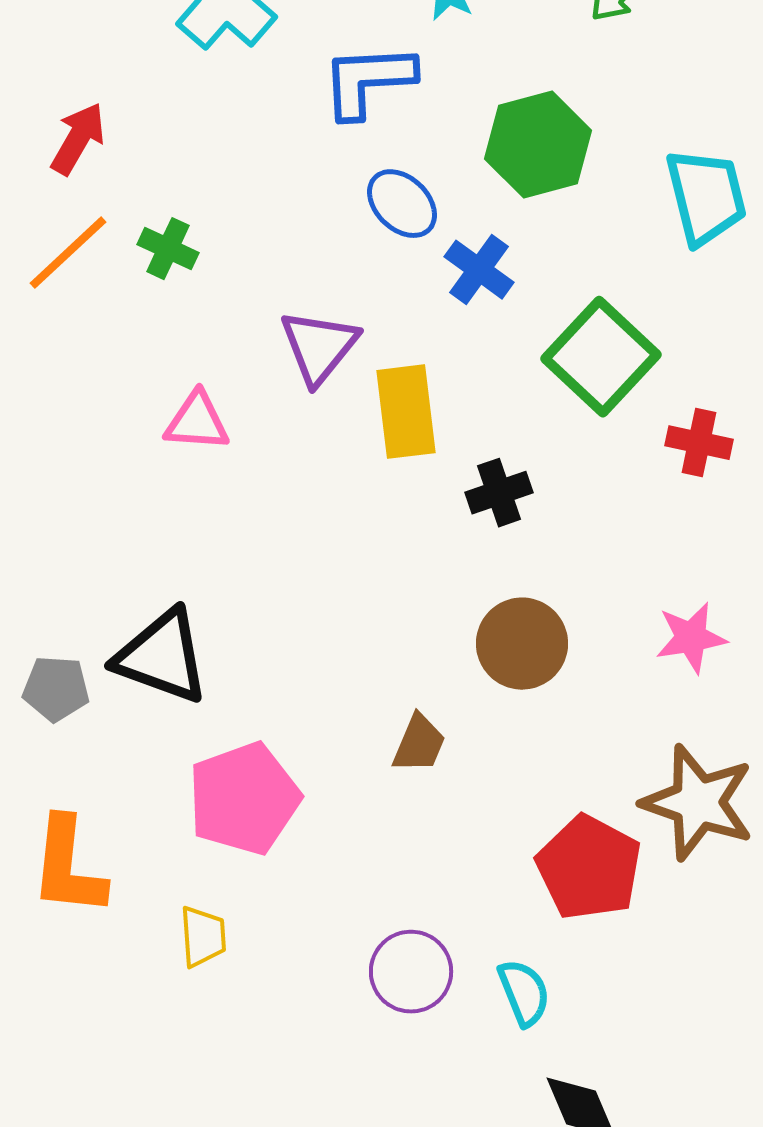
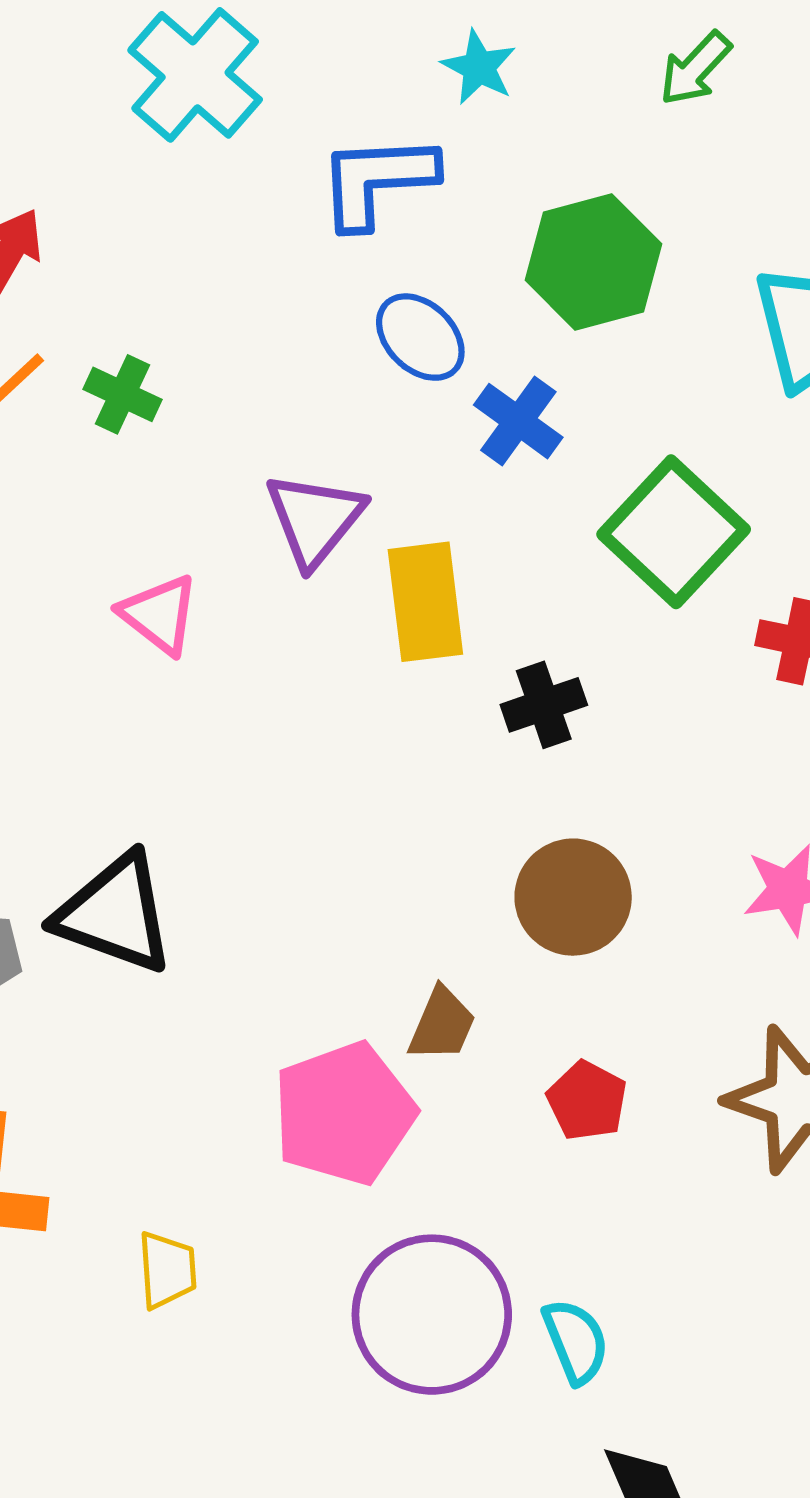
pink triangle: (197, 422) -> (159, 615), turned 34
pink pentagon: (244, 799) -> (344, 1113), moved
red pentagon: (589, 868) -> (587, 1101), moved, size x0.6
purple circle: (411, 972) -> (432, 1315), size x1.5

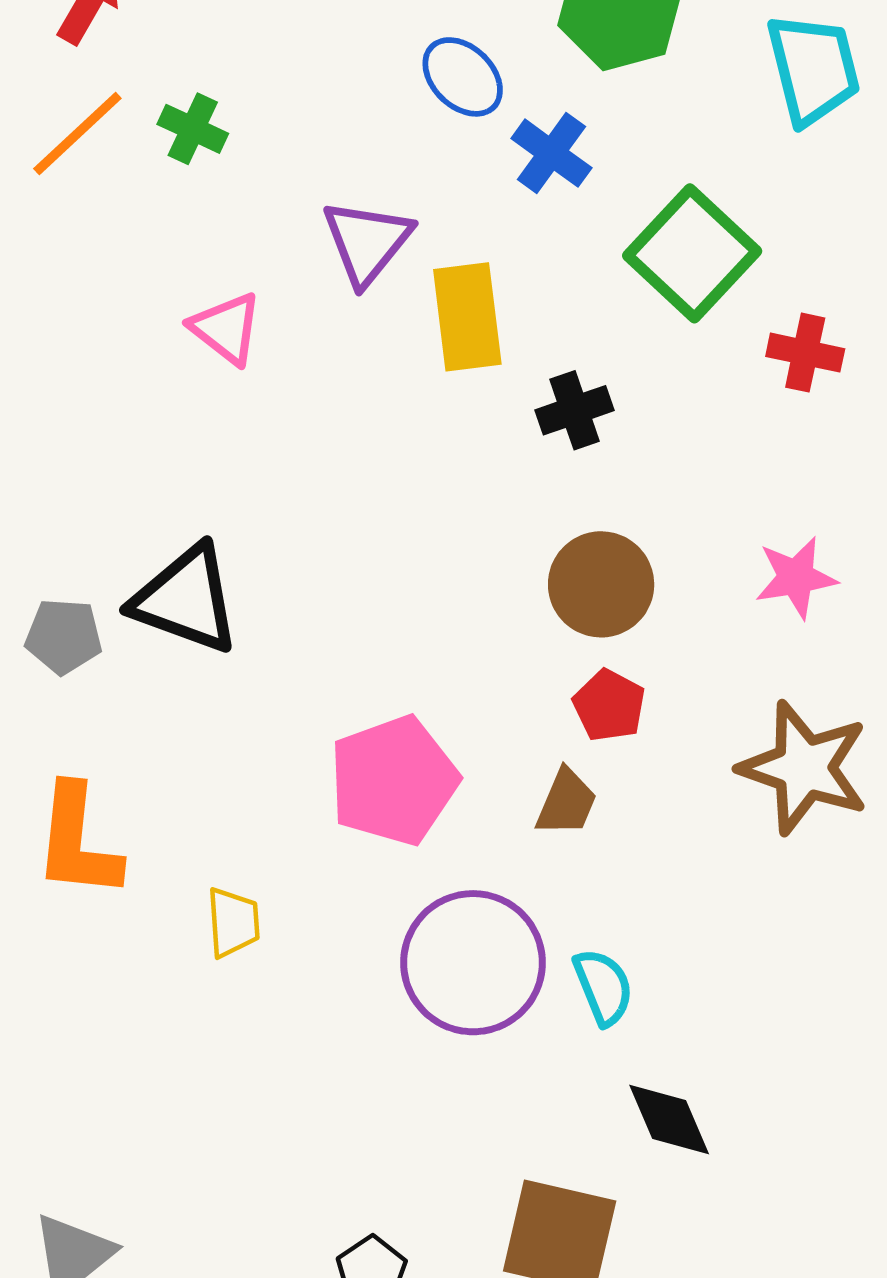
brown trapezoid: (442, 1024) -> (566, 802), moved
red pentagon: (587, 1101) -> (609, 705), moved

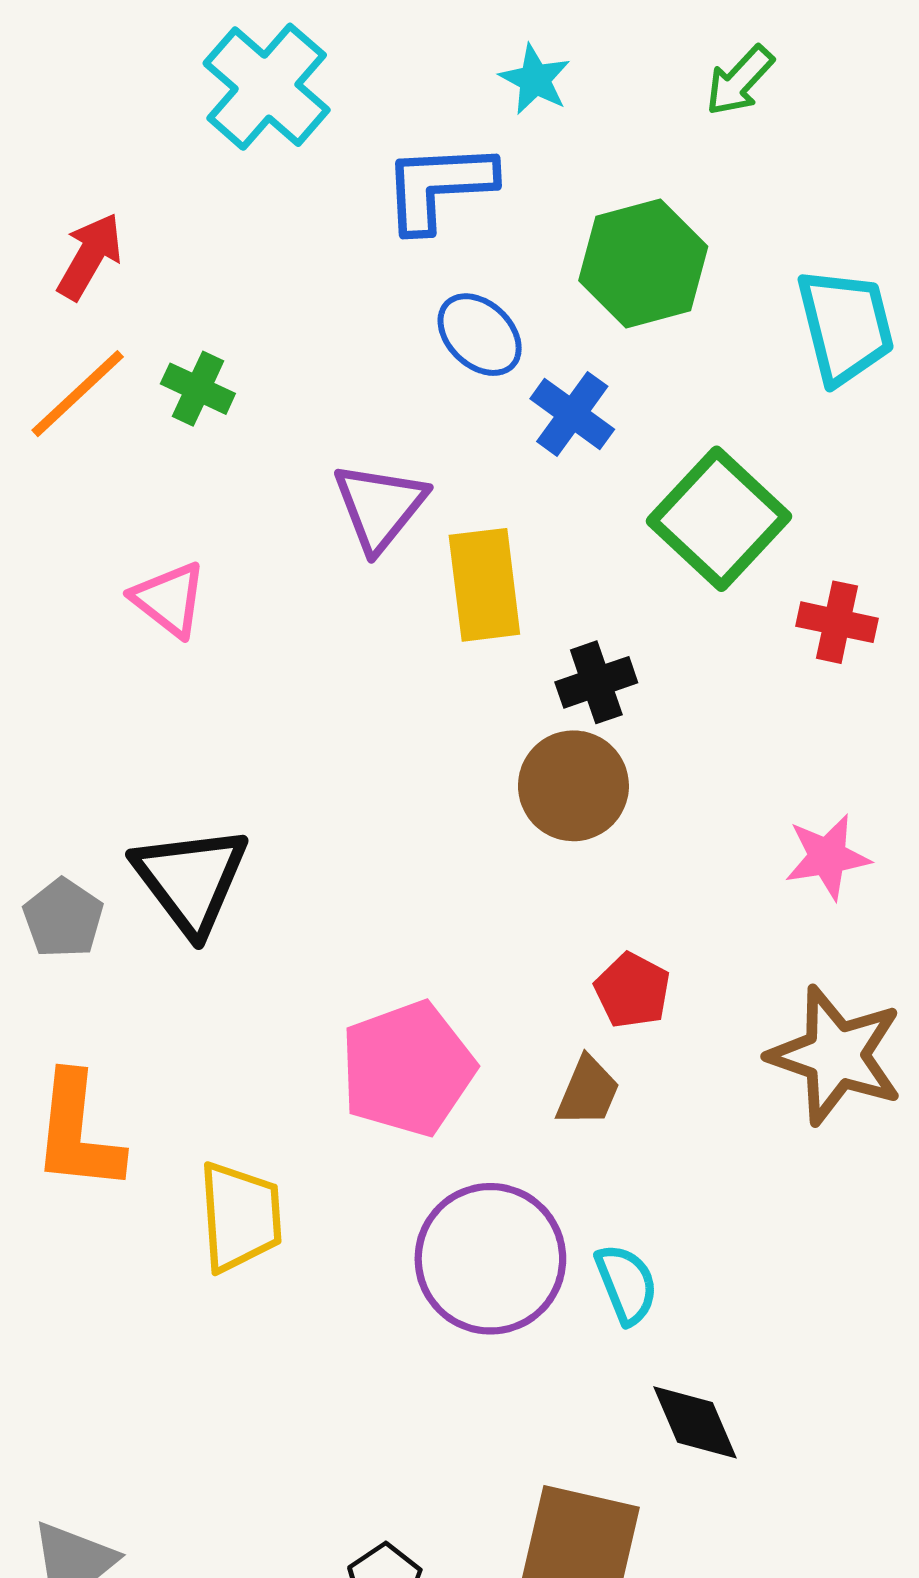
pink triangle: (226, 328) -> (169, 599), moved
brown circle: (601, 584) -> (573, 786), moved
black triangle: (186, 599) -> (191, 880), turned 33
gray pentagon: (64, 636) -> (63, 918), turned 30
yellow trapezoid: (233, 922) -> (240, 1217), size x1.5

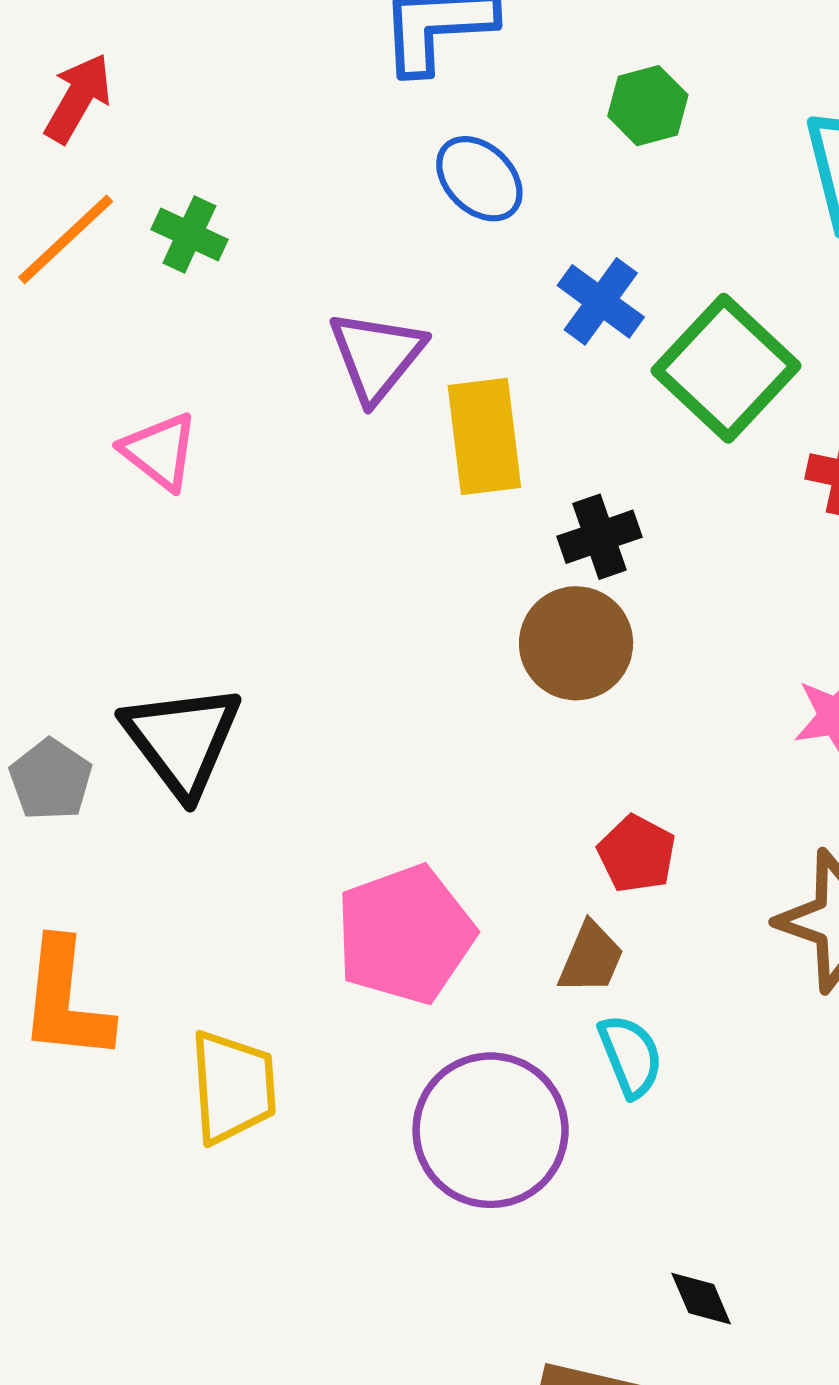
green hexagon: (643, 264) -> (648, 106), size x0.6
blue cross: (572, 414) -> (601, 301), moved
cyan semicircle: (626, 1284) -> (631, 1056), moved
black diamond: (695, 1422) -> (701, 1299), size x0.7

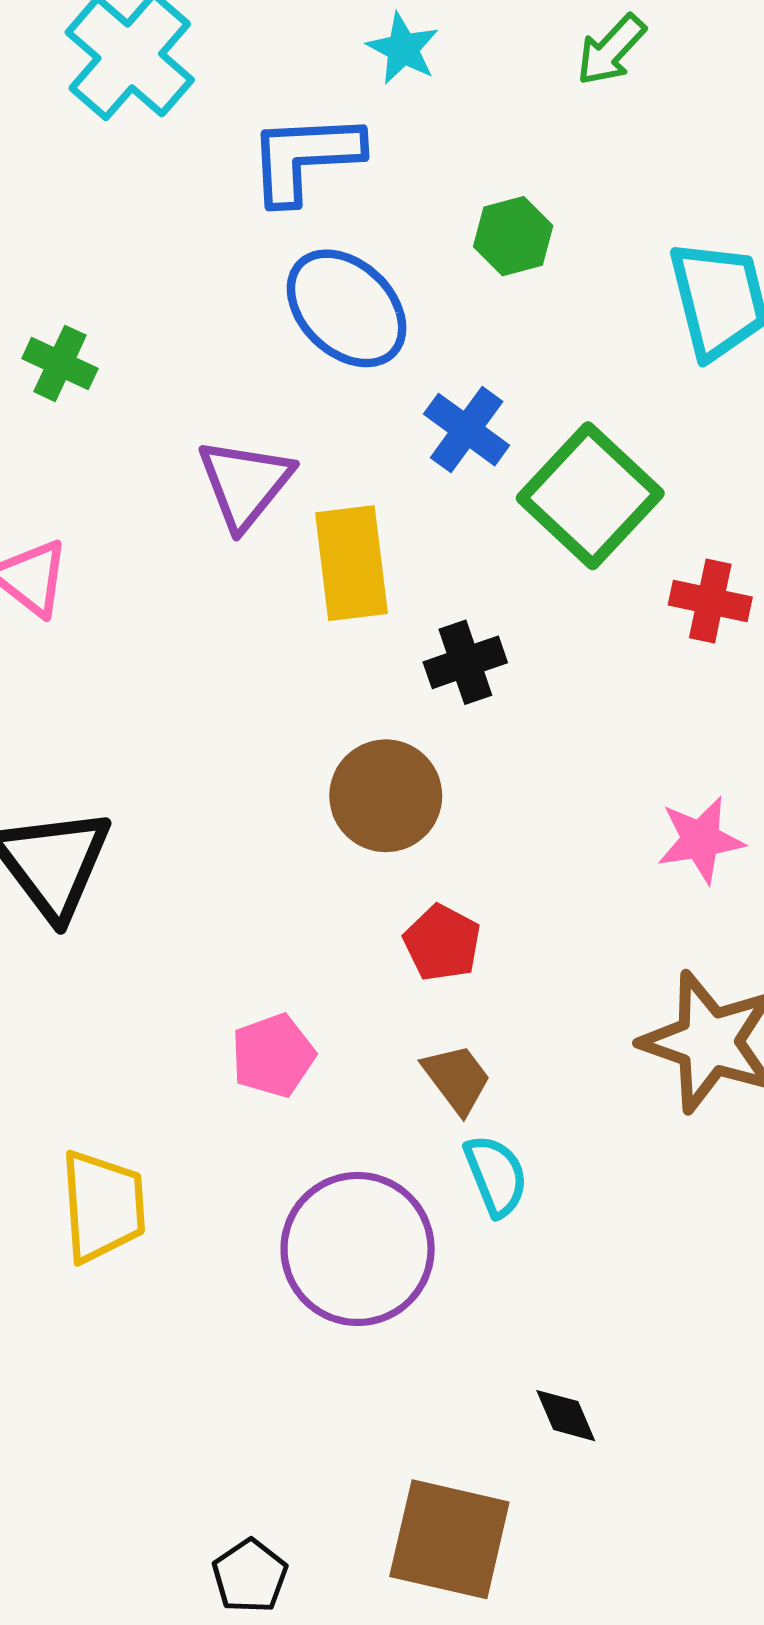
blue ellipse: (479, 179) -> (347, 308), size x1.4
brown circle: (576, 643) -> (386, 796), moved
red pentagon: (637, 854) -> (442, 943), moved
pink pentagon: (405, 934) -> (273, 1055), size x0.6
brown trapezoid: (591, 958) -> (457, 1079), turned -60

